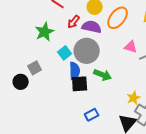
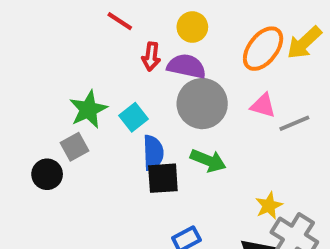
orange ellipse: (118, 18) -> (263, 49), moved
red arrow: (74, 22) -> (151, 56), turned -32
green star: (45, 32) -> (88, 109), moved
gray circle: (87, 51) -> (202, 104), moved

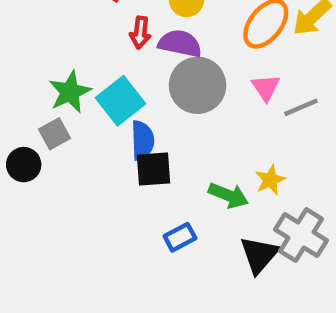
pink triangle: (263, 106) -> (266, 88), turned 40
cyan square: (133, 117) -> (121, 101), size x1.5
green arrow: (208, 161) -> (228, 195), moved
yellow star: (269, 206) -> (270, 180), moved

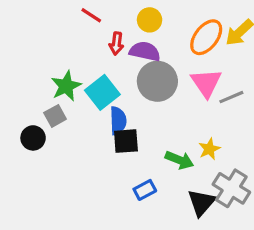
pink triangle: (266, 88) -> (206, 83), size x1.5

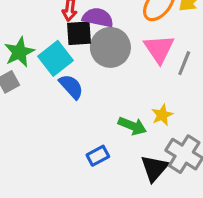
gray line: (231, 97) -> (184, 63), turned -45
blue semicircle: (118, 121) -> (71, 87), turned -40
black square: (126, 141) -> (79, 33), moved

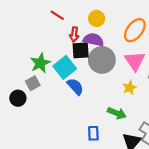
yellow star: (162, 115) -> (130, 88), moved
blue rectangle: (98, 156) -> (93, 133), turned -64

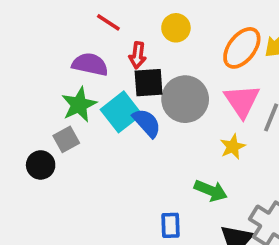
purple semicircle: (93, 40) -> (90, 64), moved
blue semicircle: (75, 87) -> (147, 123), moved

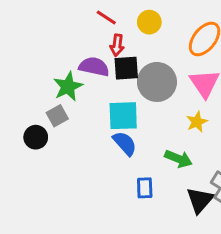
red line: (108, 22) -> (106, 17), moved
purple semicircle: (90, 64) -> (94, 67), moved
cyan square: (121, 112) -> (123, 116), moved, turned 36
blue semicircle: (147, 123) -> (125, 143), moved

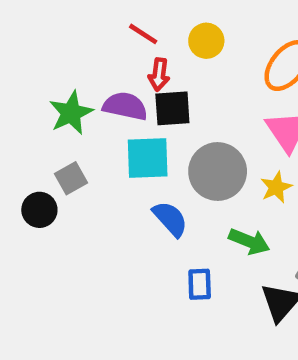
gray circle: (157, 82) -> (218, 171), moved
green star: (68, 87) -> (71, 113), moved
cyan square: (123, 116) -> (148, 158), moved

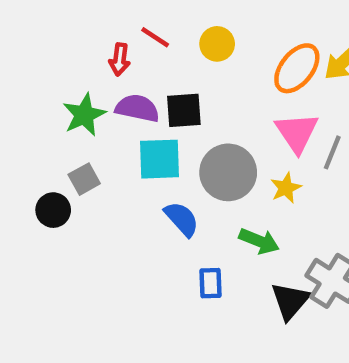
red arrow: (159, 75) -> (120, 59), moved

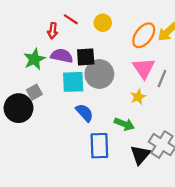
gray circle: (228, 172) -> (99, 74), moved
black circle: (53, 210) -> (19, 108), size x1.6
blue rectangle: (210, 283) -> (99, 146), size x1.6

